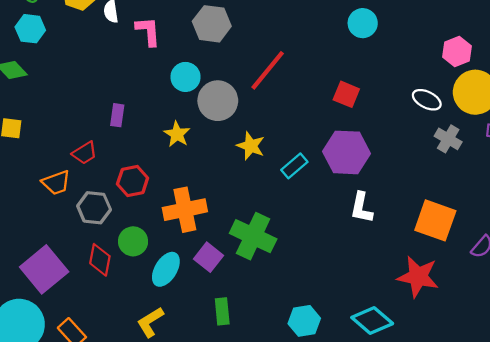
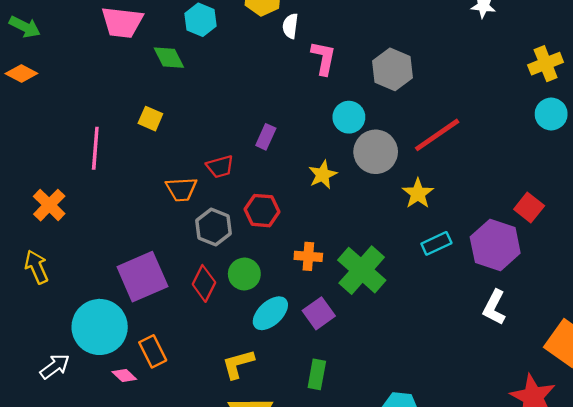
red square: (346, 94) -> (529, 207), moved
yellow star: (251, 146) -> (418, 193), moved
orange cross: (185, 210) -> (308, 256), size x0.6
green cross: (253, 236) -> (362, 270), moved

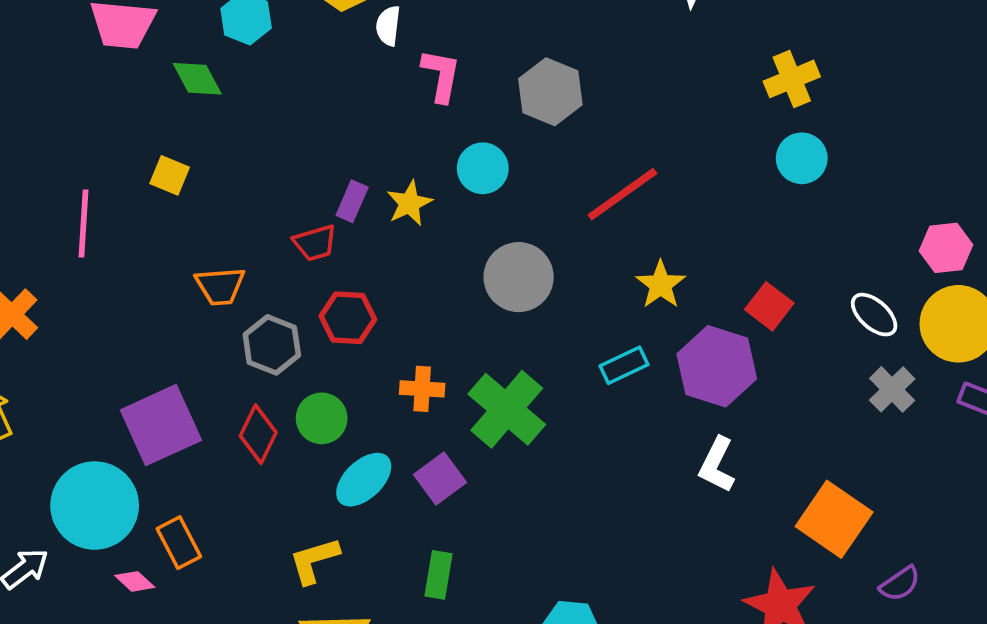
gray circle: (376, 152) -> (519, 277), moved
red trapezoid: (220, 167) -> (315, 243), moved
yellow star: (323, 175) -> (409, 203), moved
yellow star: (418, 193) -> (661, 285), moved

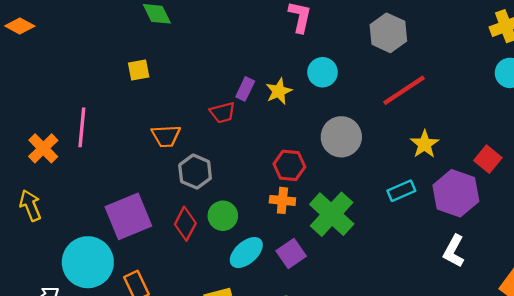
gray hexagon: (550, 92) -> (388, 33), moved
yellow square: (170, 175) -> (139, 70), turned -35
pink line: (83, 223) -> (82, 127), moved
red hexagon: (348, 318) -> (289, 165), moved

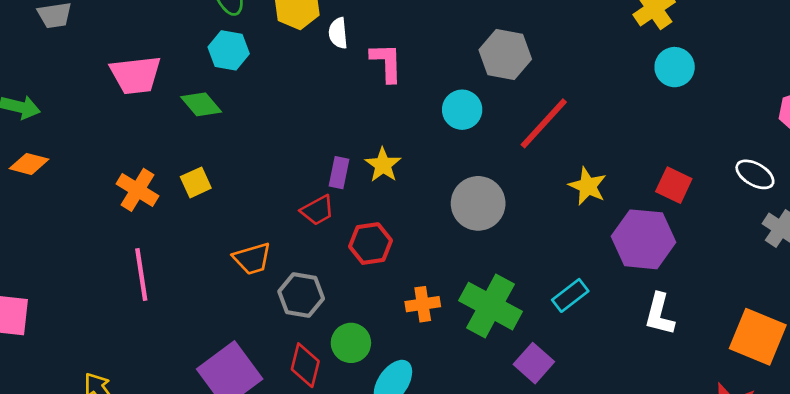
cyan circle: (323, 72) -> (462, 110), moved
orange cross: (43, 148) -> (137, 190), moved
red hexagon: (289, 165) -> (370, 244), moved
cyan rectangle: (401, 191) -> (570, 295), moved
purple square: (291, 253) -> (534, 363), moved

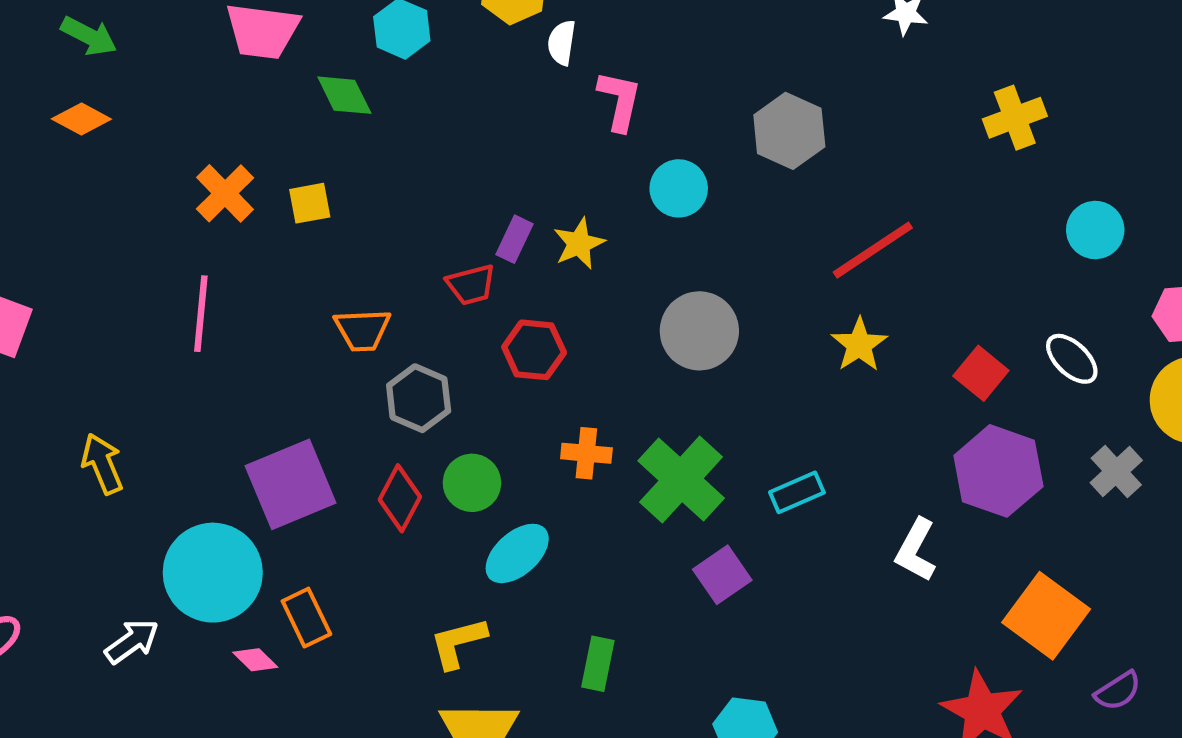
cyan circle: (675, 67) -> (1095, 230), moved
cyan circle: (462, 110) -> (679, 188), moved
red line: (544, 123) -> (873, 250), moved
white ellipse: (755, 174) -> (1072, 359), moved
purple hexagon: (644, 239) -> (998, 471), moved

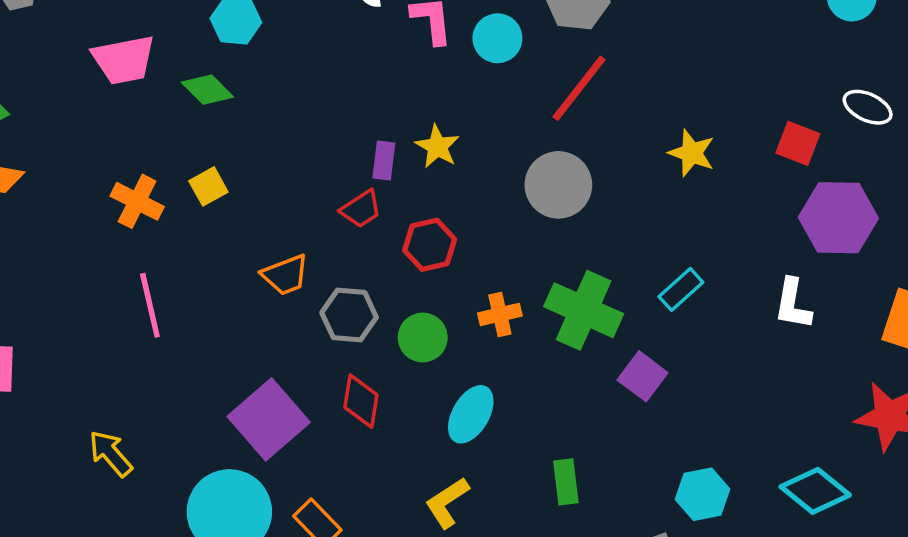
cyan circle: (679, 188) -> (497, 38), moved
red line: (873, 250) -> (579, 88), moved
green circle: (472, 483) -> (423, 337), moved

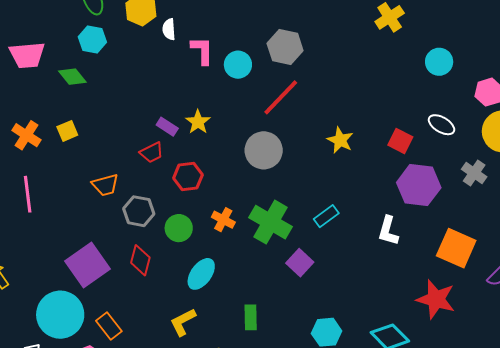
purple rectangle: (384, 160) -> (167, 127), turned -70
orange cross: (500, 314) -> (223, 220), turned 35

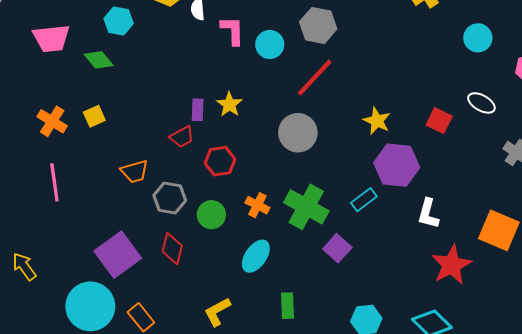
purple rectangle: (167, 127) -> (198, 110), turned 60
purple hexagon: (419, 185) -> (397, 165), moved
cyan ellipse: (201, 274) -> (256, 256), moved
red star: (436, 299) -> (452, 265), moved, turned 30

